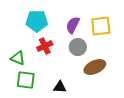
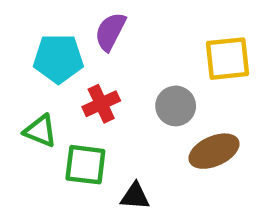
cyan pentagon: (37, 21) -> (58, 59), moved
purple semicircle: (73, 25) -> (110, 32), moved
green square: (26, 80) -> (85, 165), moved

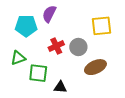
red cross: (101, 104) -> (56, 46), moved
green triangle: (40, 131) -> (18, 58), turned -42

